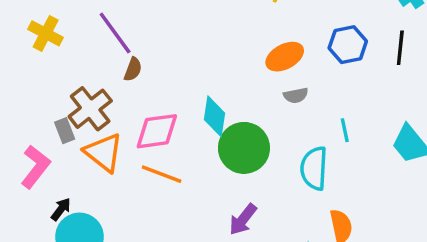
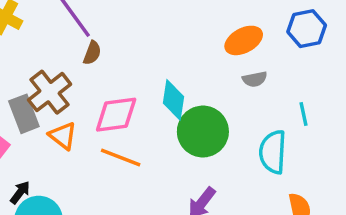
gray rectangle: (65, 131) -> (24, 114), size x1.5
orange triangle: (104, 153) -> (63, 136), size x0.7

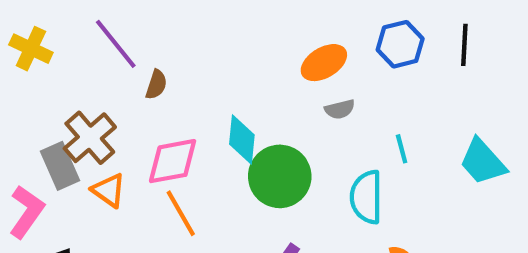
brown semicircle: (92, 53) -> (156, 85), moved
orange line: (121, 158) -> (181, 213), turned 42

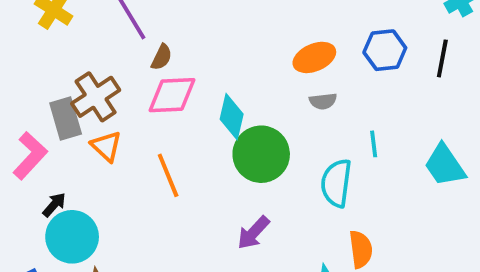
pink diamond: (173, 161) -> (172, 95), moved

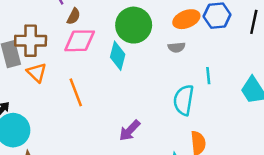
orange ellipse: (314, 57) -> (186, 19), moved
brown cross: (96, 97) -> (31, 41), turned 32
green circle: (261, 154) -> (134, 25), moved

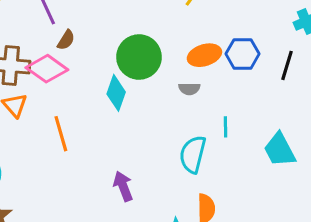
pink diamond: (80, 41) -> (47, 69), moved, turned 32
purple arrow: (130, 131) -> (123, 186), turned 110

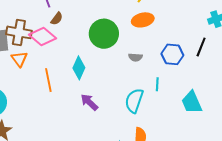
blue hexagon: (242, 54) -> (172, 54), moved
orange ellipse: (204, 55) -> (143, 20), moved
cyan diamond: (116, 93) -> (79, 68), moved
purple arrow: (123, 186) -> (89, 102), moved, turned -30

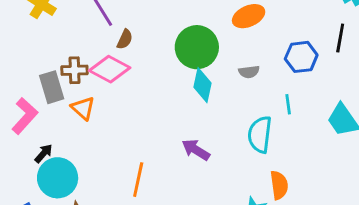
brown cross: (19, 32) -> (75, 70), size x0.7
cyan diamond: (79, 68) -> (202, 85), moved
orange line: (48, 80) -> (138, 180), moved, turned 35

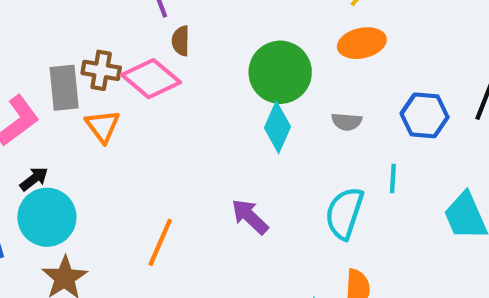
brown semicircle: (125, 39) -> (181, 41), turned 144

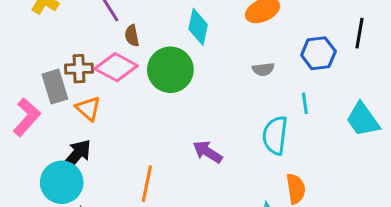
green circle: (280, 72) -> (170, 70), moved
cyan diamond: (277, 127) -> (198, 27), moved
black arrow: (34, 179) -> (76, 155), moved, size x1.6

